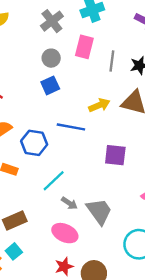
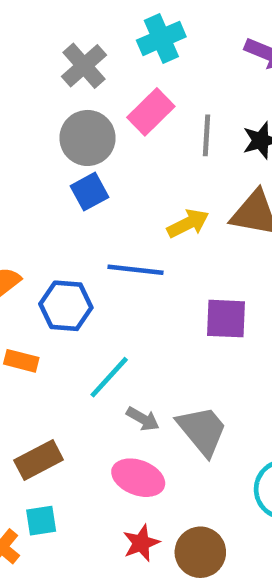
pink rectangle: (84, 47) -> (151, 112), turned 35
gray circle: (51, 58) -> (87, 138), size x1.5
cyan square: (14, 251) -> (41, 521), turned 35

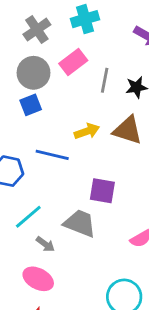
gray trapezoid: (202, 430) -> (80, 223), moved, turned -36

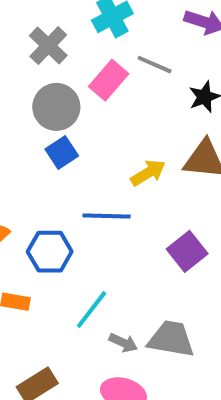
gray line: (105, 80) -> (155, 65), moved, turned -65
purple square: (102, 191) -> (187, 251), turned -36
gray trapezoid: (80, 223) -> (171, 339), moved

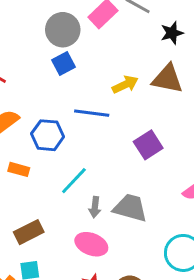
gray arrow: (123, 343) -> (95, 207), turned 66

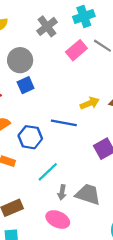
gray circle: (63, 30) -> (20, 60), moved
blue square: (63, 64) -> (26, 85), moved

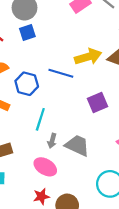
yellow arrow: (90, 103) -> (88, 57), size x1.4
cyan line: (48, 172) -> (40, 119), turned -35

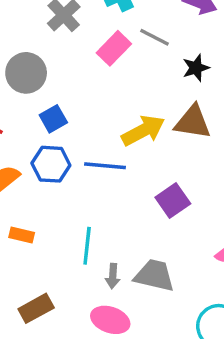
blue square: (27, 33) -> (53, 119), moved
blue hexagon: (27, 84) -> (51, 164), moved

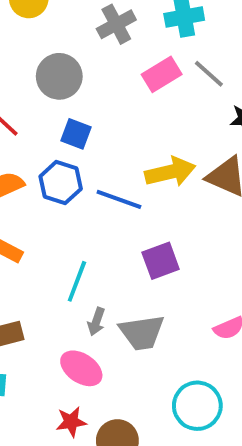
blue square: (53, 119) -> (76, 134), turned 36
purple square: (173, 201) -> (161, 261), moved
gray trapezoid: (154, 275) -> (142, 332), turned 144

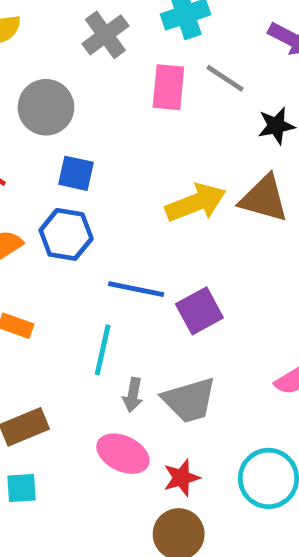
pink rectangle: (162, 74) -> (168, 87), turned -45
blue line: (119, 199) -> (136, 289), moved
red star: (71, 422) -> (181, 478), moved

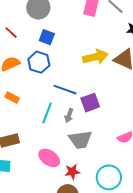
gray arrow: (133, 395) -> (69, 115), moved

